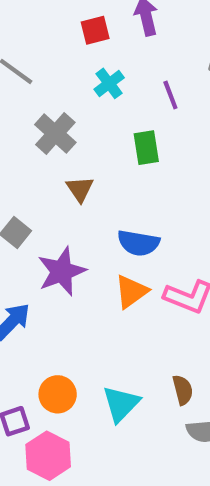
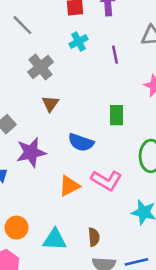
green rectangle: (146, 148) -> (116, 115), moved
orange triangle: (131, 292) -> (69, 186), moved
cyan triangle: (121, 404) -> (55, 240), turned 40

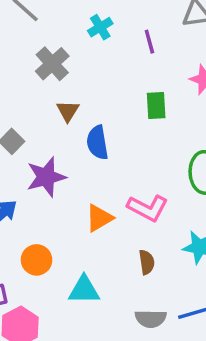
green rectangle: (116, 115) -> (156, 105), moved
blue semicircle: (81, 142) -> (97, 143), moved, turned 65
orange circle: (17, 228) -> (37, 260), moved
brown semicircle: (94, 237) -> (147, 262), moved

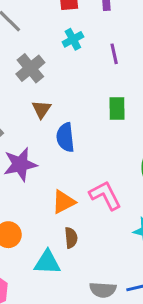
pink L-shape: (148, 208) -> (105, 195), turned -148
brown semicircle: (147, 262) -> (71, 238), moved

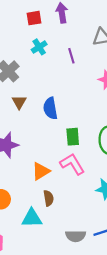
green rectangle: (117, 108) -> (73, 137), moved
blue semicircle: (65, 137) -> (50, 108), moved

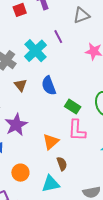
cyan cross: (39, 47) -> (35, 51), moved, size x1.6
green rectangle: (73, 137) -> (73, 107), turned -42
pink L-shape: (72, 164) -> (77, 130), turned -135

